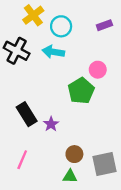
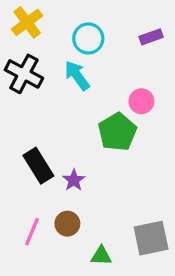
yellow cross: (33, 15) -> (27, 22), moved
cyan arrow: (53, 52) -> (77, 76), turned 45
brown circle: (74, 154) -> (67, 224), moved

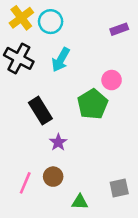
cyan circle: (88, 38) -> (51, 22), moved
cyan arrow: (77, 76) -> (61, 60), turned -115
black rectangle: (38, 166) -> (40, 111), moved
gray square: (151, 238) -> (119, 188), size x0.7

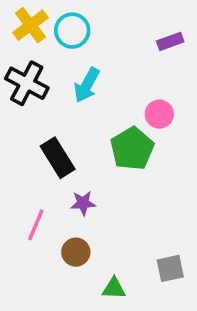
purple star: (58, 142) -> (83, 203), turned 30
pink line: (25, 183) -> (36, 225), moved

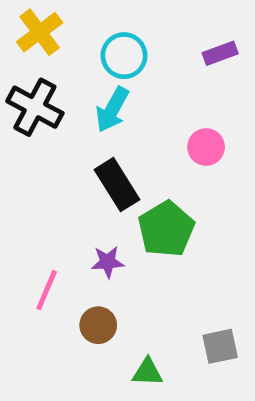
cyan circle: (72, 31) -> (124, 56), moved
green pentagon: (132, 149) -> (166, 229), moved
black rectangle: (58, 158) -> (117, 185), moved

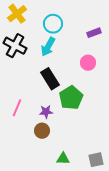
purple rectangle: (220, 53) -> (94, 33), moved
pink line: (47, 290) -> (17, 108), moved
brown circle: (98, 325) -> (42, 131), moved
gray square: (220, 346) -> (96, 160), moved

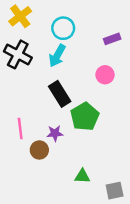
pink line: (17, 108) -> (20, 128), turned -30
brown circle: (42, 131) -> (39, 150), moved
green triangle: (63, 159) -> (82, 176), moved

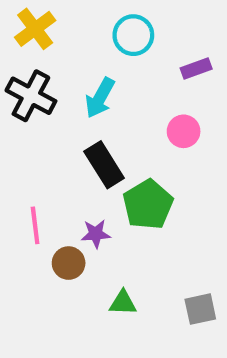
cyan circle: (63, 28) -> (133, 35), moved
green triangle: (82, 176) -> (123, 303), moved
gray square: (115, 191) -> (200, 309), moved

